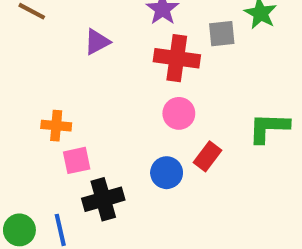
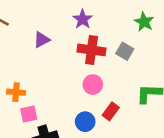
gray square: (222, 34) -> (125, 51), moved, turned 36

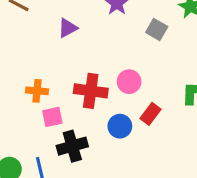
red cross: (92, 50) -> (91, 91), moved
gray square: (125, 51) -> (157, 30), moved

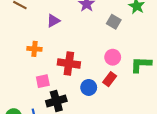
pink circle: (129, 82) -> (113, 57), moved
orange cross: (37, 91) -> (34, 49), moved

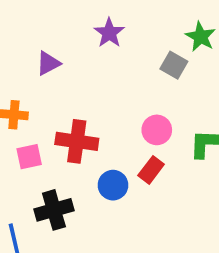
gray square: (114, 22) -> (174, 65), moved
pink square: (43, 81) -> (29, 157), moved

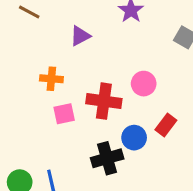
pink circle: (157, 130) -> (144, 84), moved
black cross: (54, 210) -> (107, 158), moved

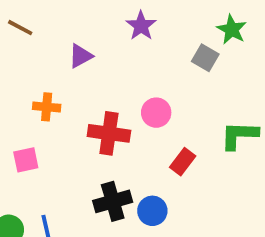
pink square: (64, 114) -> (26, 160), moved
blue circle: (134, 138) -> (152, 211), moved

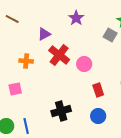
red cross: (109, 133) -> (59, 55), moved, turned 30
red rectangle: (183, 162) -> (98, 90), turned -56
blue circle: (152, 211) -> (98, 116), moved

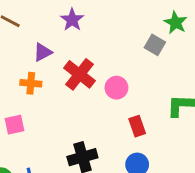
purple star: (76, 18) -> (72, 20), moved
purple triangle: (44, 34) -> (43, 52), moved

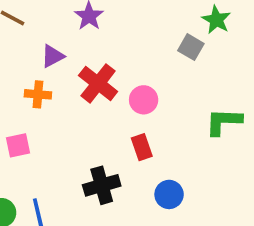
red rectangle: (137, 126) -> (142, 147), moved

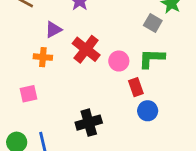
green L-shape: (224, 122) -> (152, 58), moved
red rectangle: (142, 147) -> (136, 87), moved
blue circle: (169, 194) -> (148, 111), moved

